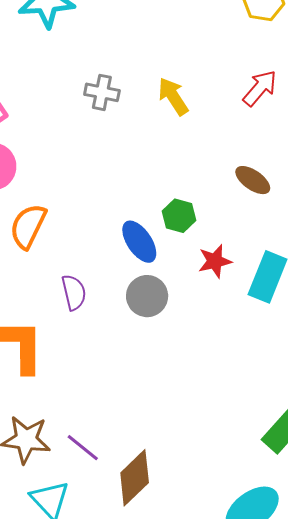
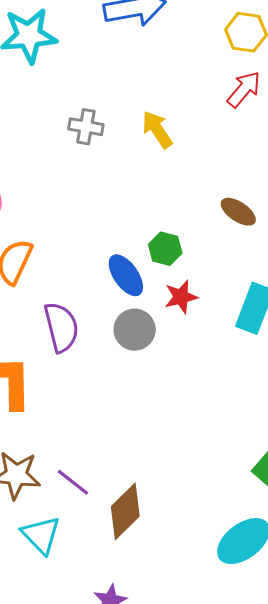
red arrow: (260, 88) -> (244, 89), moved
red star: (215, 261) -> (181, 297), moved
purple semicircle: (74, 292) -> (61, 327), size x1.4

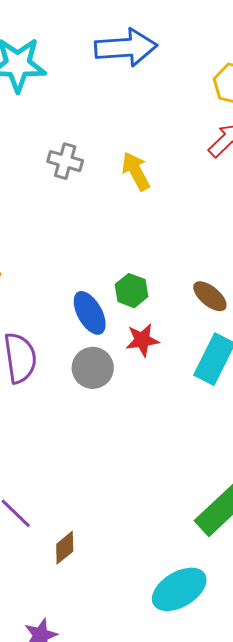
brown ellipse: (238, 212) -> (210, 296), moved
brown diamond: (125, 511) -> (65, 548), size x0.6

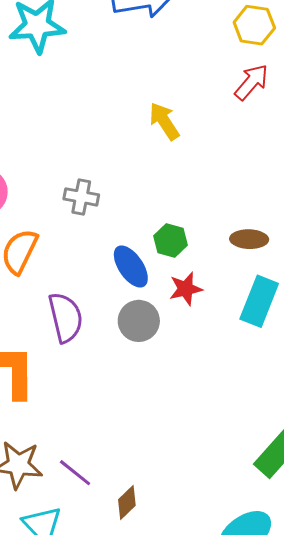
gray cross: (65, 161) -> (81, 197), moved
brown ellipse: (210, 296) -> (249, 239), turned -33

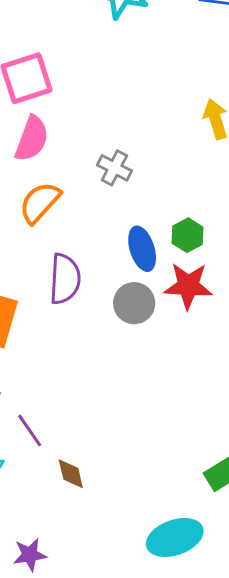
red star: (186, 289) -> (188, 286), size x1.4
brown diamond: (127, 503) -> (71, 474), turned -76

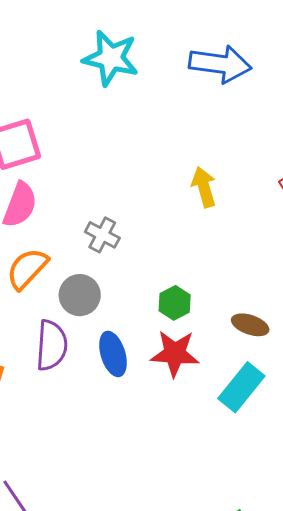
blue ellipse: (142, 249) -> (113, 354), moved
gray circle: (134, 303) -> (80, 295), moved

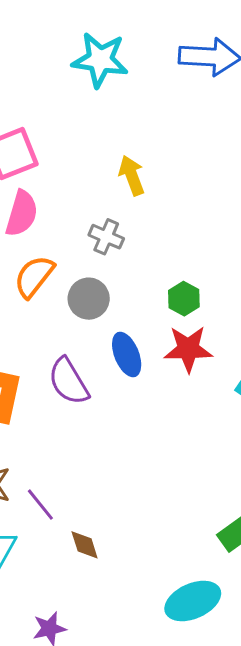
yellow arrow: (204, 187) -> (132, 175), moved
purple semicircle: (52, 345) -> (69, 381), moved, turned 150

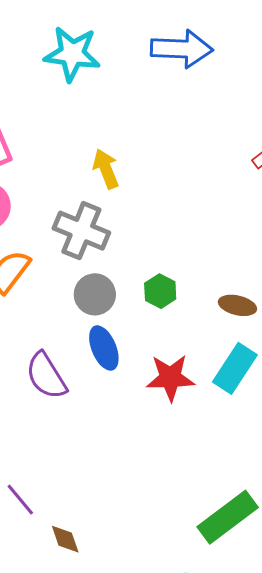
gray cross: (106, 237) -> (81, 231), size x1.6
gray circle: (89, 299) -> (95, 294), moved
red star: (188, 349) -> (170, 378), moved

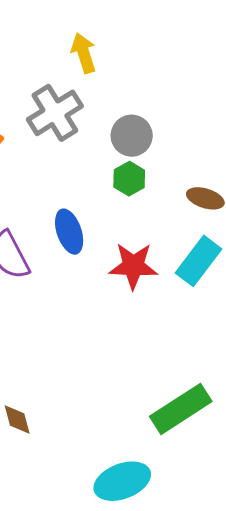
gray cross: (81, 231) -> (55, 113), turned 32
gray circle: (95, 294) -> (132, 136), moved

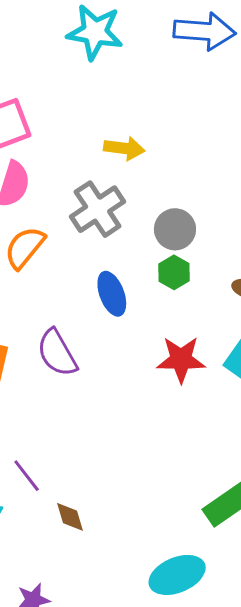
yellow arrow: (84, 53) -> (124, 148), turned 117
blue ellipse: (69, 232) -> (112, 294), moved

